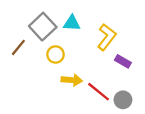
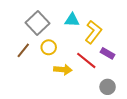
cyan triangle: (72, 23) -> (72, 20), moved
brown line: (18, 47) -> (23, 50), moved
red line: (99, 92) -> (86, 60), moved

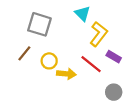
cyan triangle: (72, 20) -> (82, 14), moved, turned 42
gray square: (38, 23) -> (39, 24), turned -30
yellow circle: (49, 47) -> (49, 61), moved

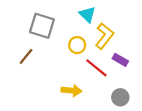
yellow circle: (49, 61) -> (77, 45), moved
yellow arrow: (66, 74) -> (71, 91), moved

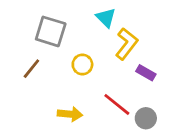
yellow circle: (77, 45) -> (82, 64), moved
red line: (96, 68) -> (117, 104), moved
yellow arrow: (71, 91) -> (70, 114), moved

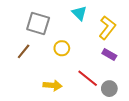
yellow L-shape: (127, 44) -> (107, 28), moved

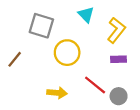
yellow circle: (62, 48) -> (67, 53), size x1.5
brown line: (24, 51) -> (15, 59), moved
purple rectangle: (109, 54) -> (119, 59), turned -32

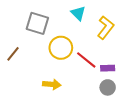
purple rectangle: (119, 59) -> (108, 68), moved
red line: (95, 85) -> (86, 60), moved

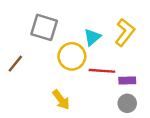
cyan triangle: (78, 13) -> (92, 37), moved, turned 35
red line: (86, 60) -> (102, 71), turned -35
yellow arrow: (52, 84) -> (61, 100), turned 48

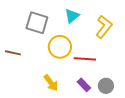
cyan triangle: (92, 37) -> (72, 16), moved
brown line: (15, 64) -> (13, 53), turned 63
purple rectangle: (127, 80) -> (84, 85), moved, turned 48

